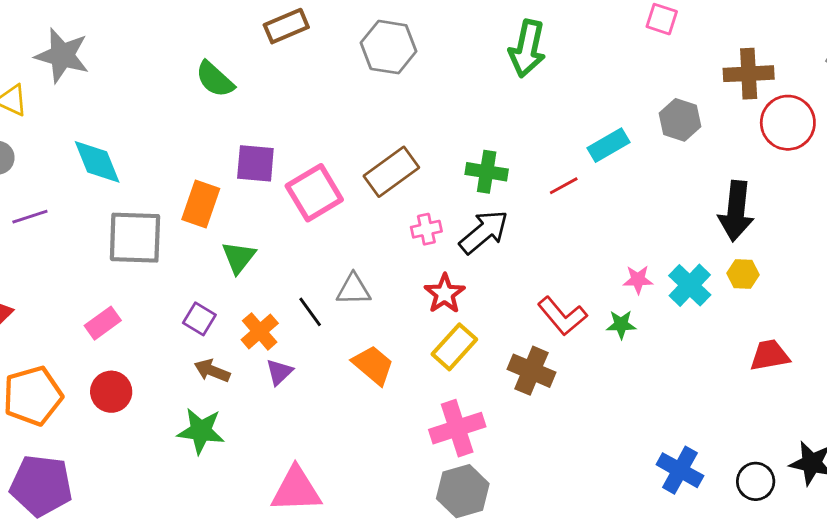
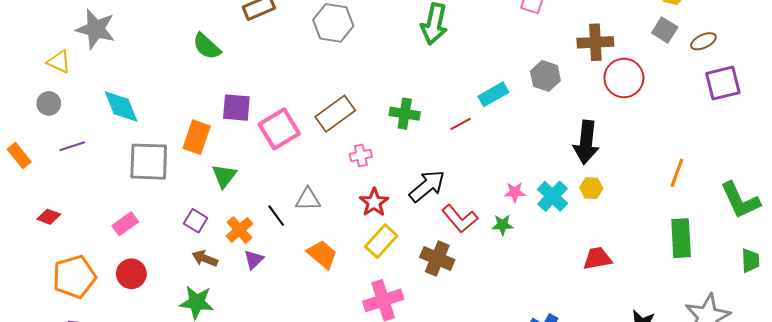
black arrow: (484, 232) -> (427, 186), moved
red trapezoid: (770, 355) -> (597, 258), moved

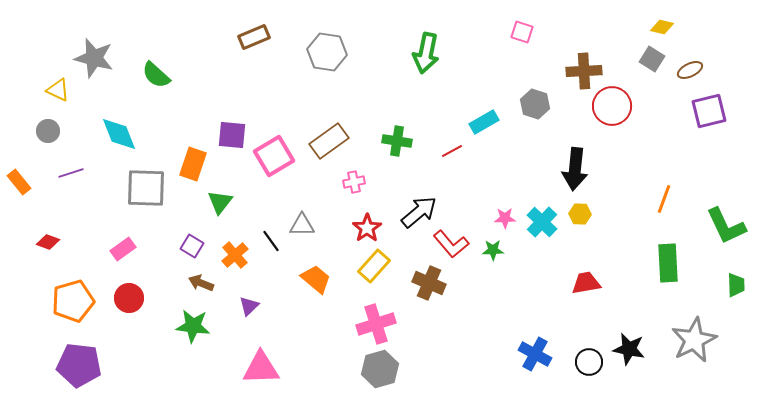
green semicircle: (207, 46) -> (156, 75), moved
purple triangle: (254, 259) -> (249, 306), moved

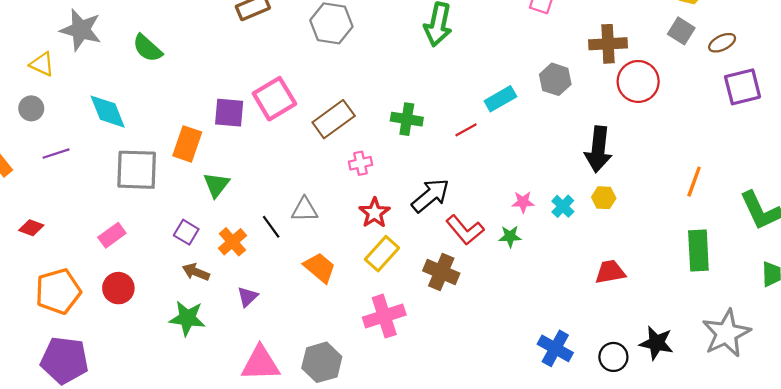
pink square: (274, 156) -> (274, 99), moved
cyan cross: (542, 222) -> (563, 206), size x0.7
gray hexagon: (380, 369) -> (322, 362), moved

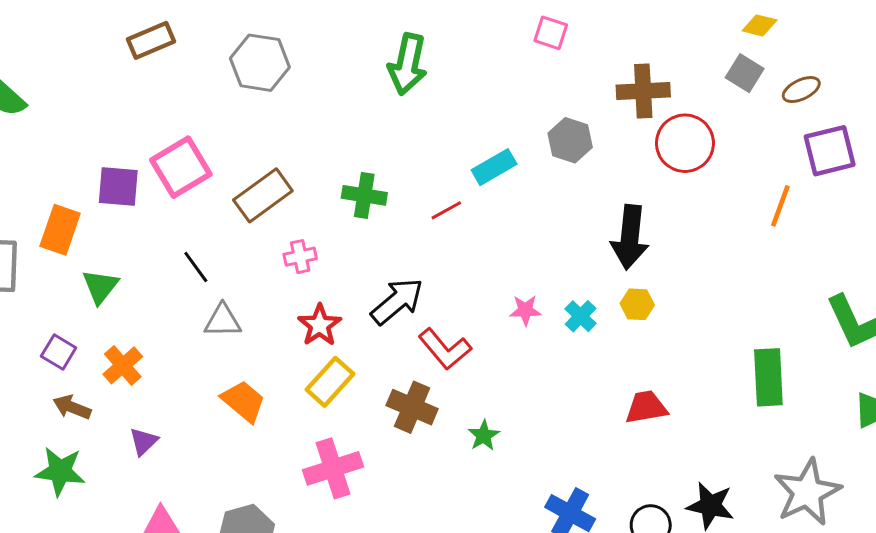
orange line: (694, 182) -> (780, 206), moved
black line: (271, 227) -> (196, 267), moved
green star: (510, 236) -> (484, 436), moved, turned -30

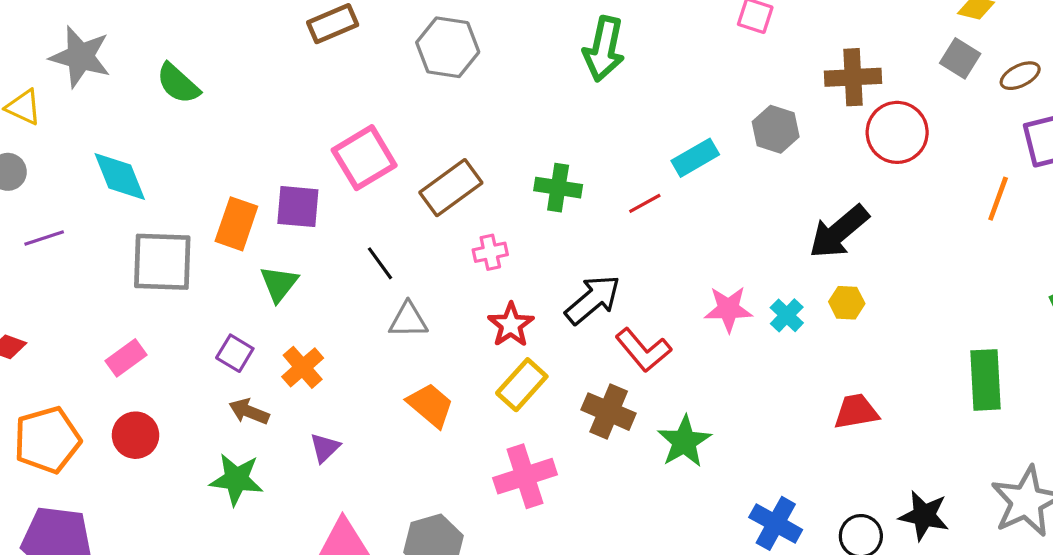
purple square: (118, 186) -> (298, 207), moved
black arrow: (630, 237) -> (839, 232), turned 44
pink star: (525, 310) -> (728, 309), size x1.4
green star: (484, 436) -> (684, 441), size x1.6

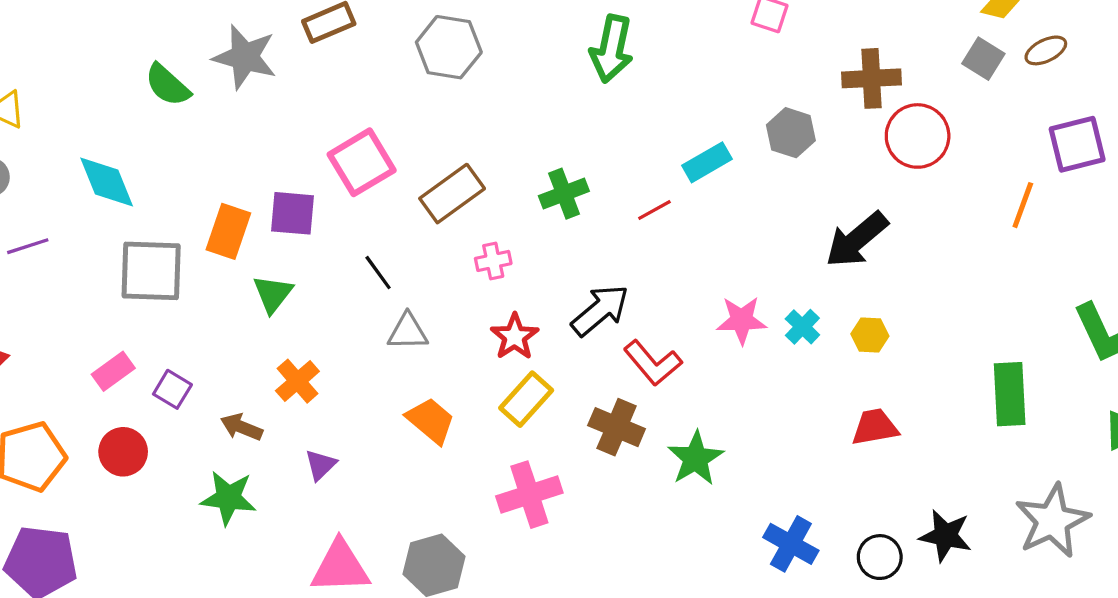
gray star: (80, 57) -> (245, 57), moved
brown ellipse: (1020, 76) -> (1046, 50), moved
green cross: (558, 188) -> (564, 194), turned -30
yellow hexagon: (847, 303) -> (870, 335), moved
purple square: (235, 353) -> (172, 389), moved

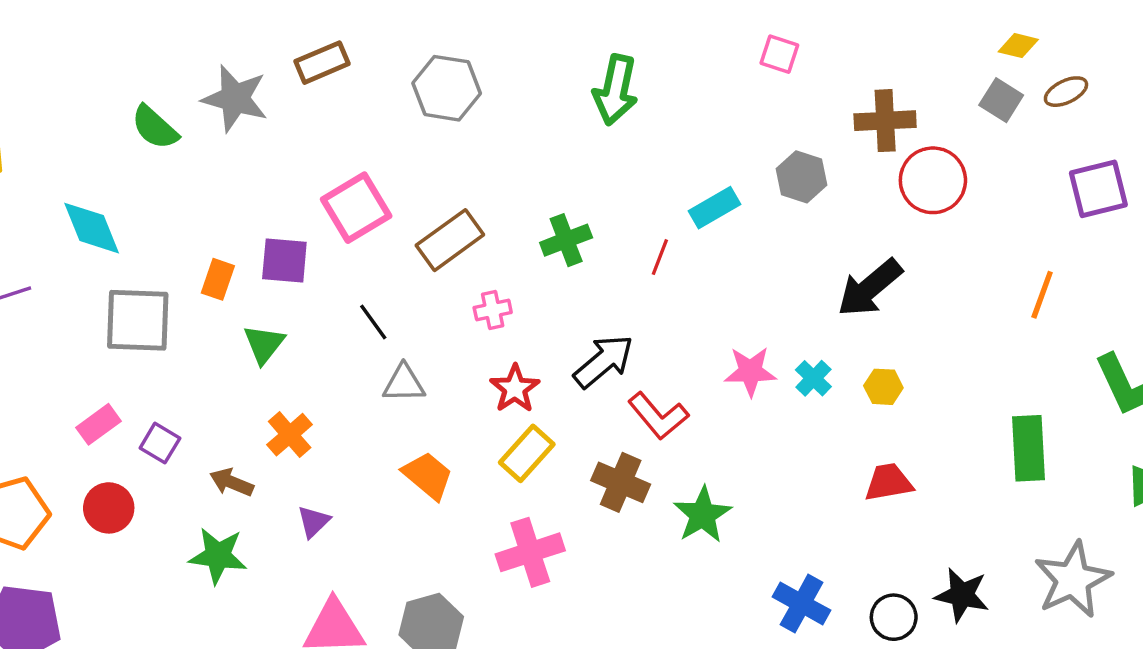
orange line: (1023, 205) -> (1042, 295), moved
red line: (654, 210) -> (660, 257), turned -40
orange rectangle: (228, 231) -> (218, 279), size x0.7

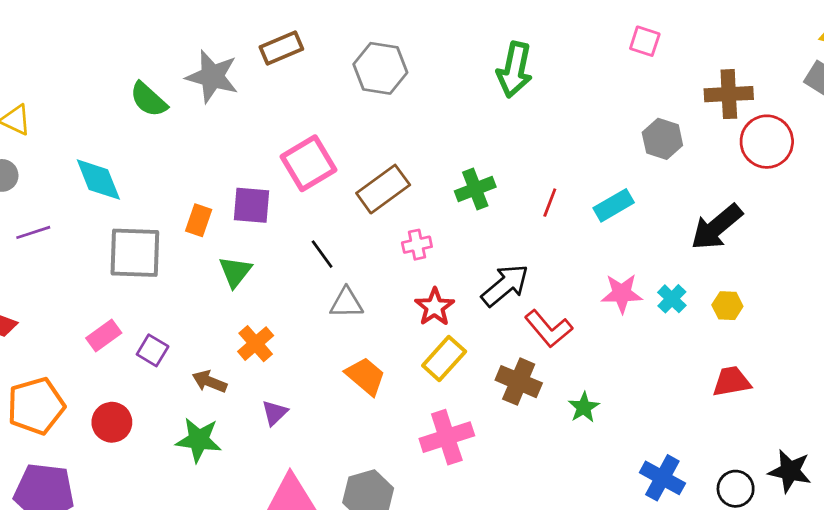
cyan rectangle: (714, 208) -> (614, 205), moved
red circle: (109, 508) -> (112, 422), moved
green star: (703, 515) -> (584, 407), size x0.7

